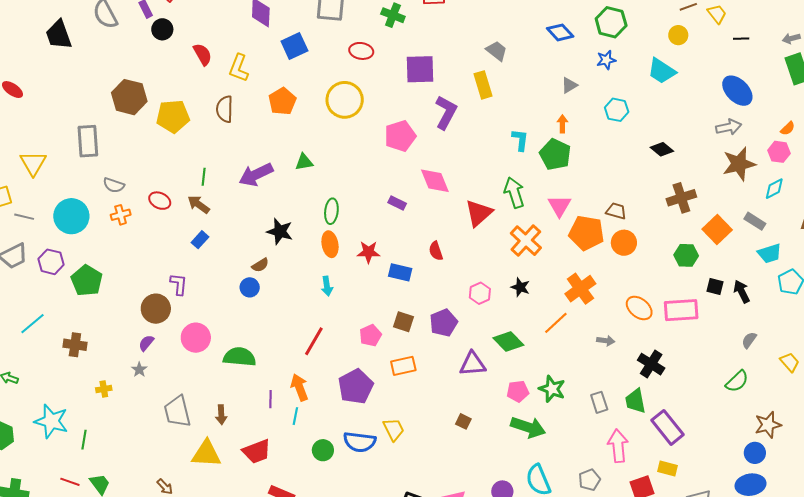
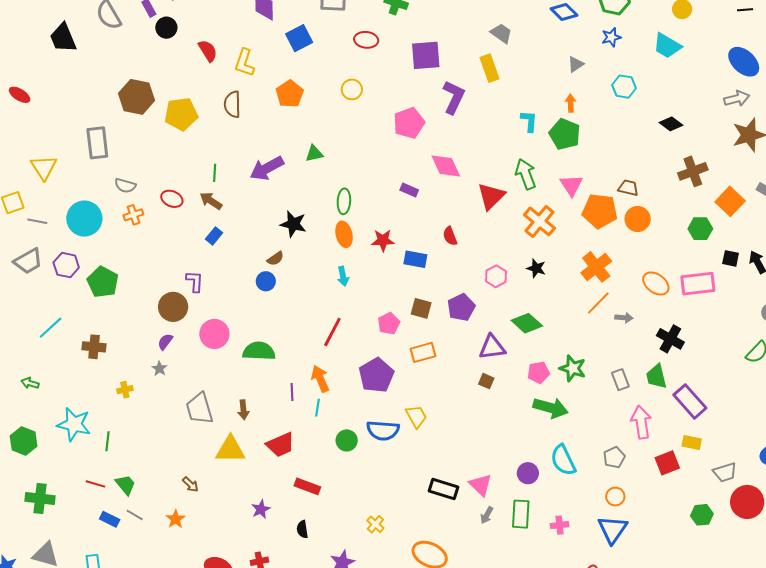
yellow circle: (345, 100) -> (352, 89), size x0.6
orange line: (556, 323) -> (598, 303), moved
brown square: (463, 421) -> (486, 381), moved

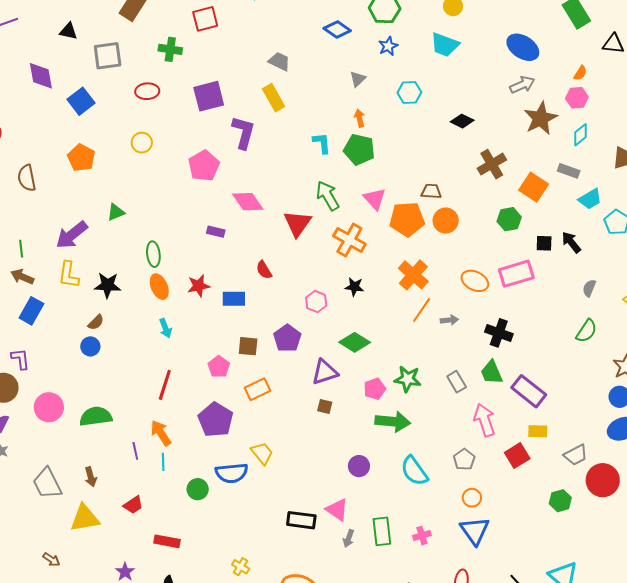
yellow L-shape: (245, 63) -> (69, 275), moved
blue rectangle: (214, 236) -> (31, 311), size x1.5
red trapezoid: (281, 445) -> (133, 505), size x0.7
purple circle: (528, 473) -> (359, 466), moved

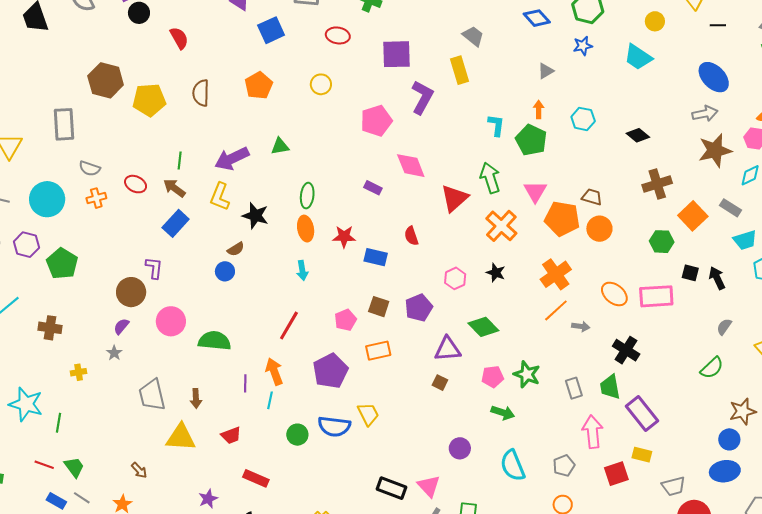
cyan hexagon: (409, 93) -> (583, 119), moved
green arrow: (393, 422) -> (503, 413), size x0.7

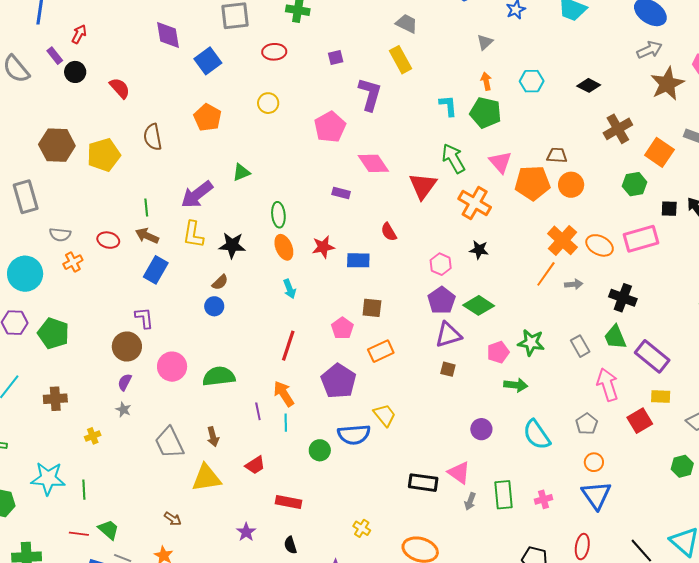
purple square: (397, 54) -> (336, 58), size x0.5
orange cross: (556, 274) -> (563, 240), moved
purple pentagon: (419, 308) -> (442, 300), moved

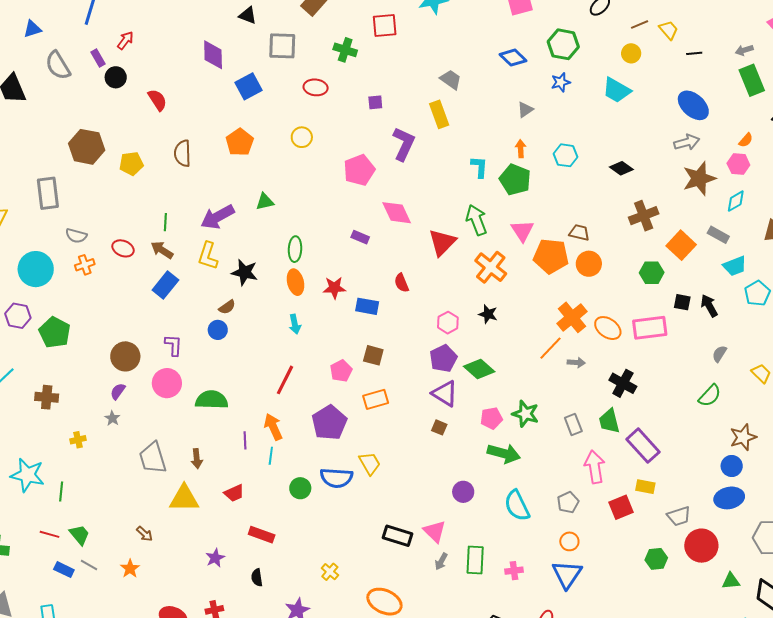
yellow pentagon: (104, 155) -> (131, 164), size x0.7
purple L-shape: (144, 318) -> (173, 345), moved
purple triangle: (448, 335) -> (445, 393), turned 40
green arrow: (516, 385) -> (504, 453), size x1.4

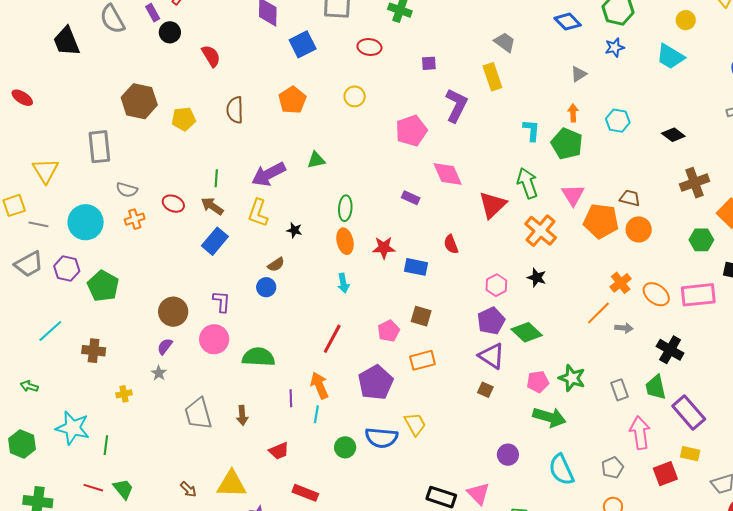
black star: (245, 272) -> (294, 230), size x0.6
orange cross: (572, 317) -> (621, 283), size x0.7
yellow triangle: (184, 498) -> (232, 484), moved

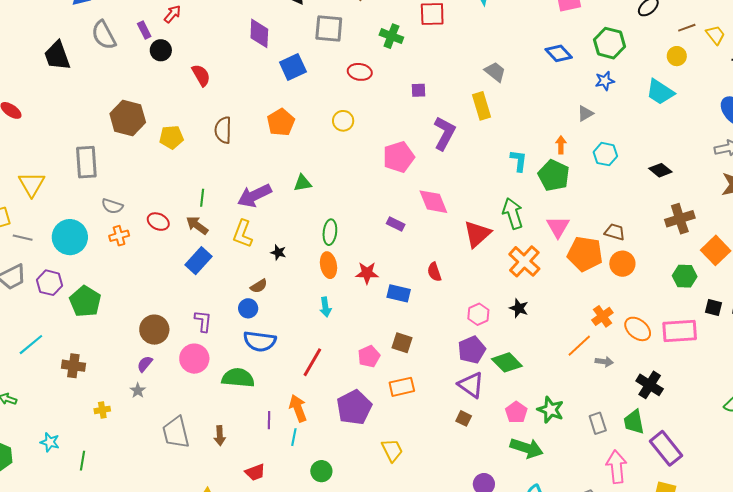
gray triangle: (579, 74) -> (585, 114), moved
pink pentagon: (538, 382) -> (516, 412), turned -30
cyan star: (73, 428) -> (50, 442), size x0.6
blue semicircle: (381, 438) -> (260, 341), moved

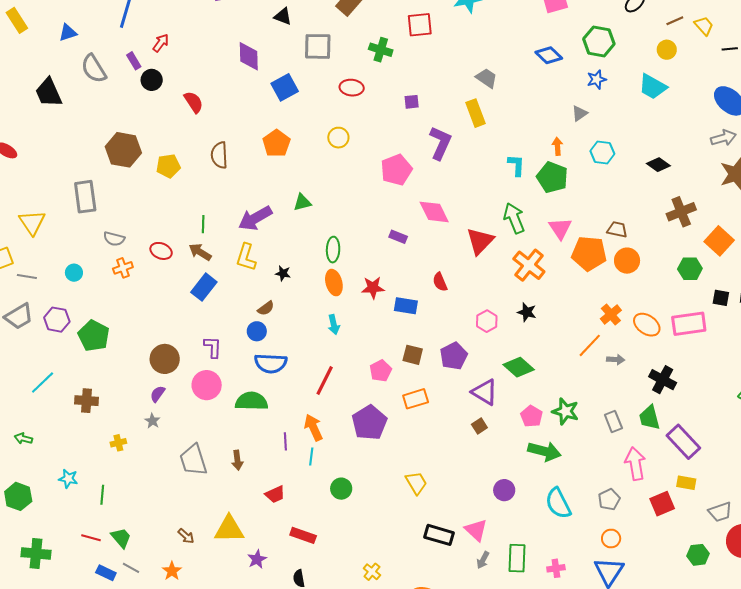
cyan circle: (70, 237) -> (74, 273), size x0.5
purple pentagon: (472, 350) -> (454, 356), moved
brown square: (464, 418) -> (479, 426), turned 35
yellow trapezoid: (392, 450) -> (416, 483), moved

